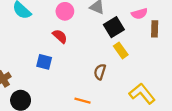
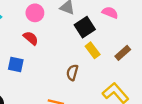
pink semicircle: (139, 14) -> (110, 13), turned -140
brown rectangle: (155, 29) -> (123, 53), moved, turned 49

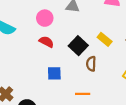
black square: (85, 27) -> (78, 46), moved
blue square: (16, 64) -> (54, 73), moved

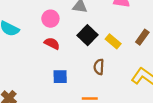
black square: (78, 46) -> (87, 35), moved

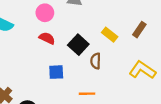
black square: (87, 35) -> (78, 45), moved

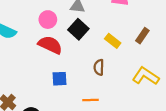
red semicircle: (47, 38) -> (50, 45), size x1.5
black square: (78, 45) -> (78, 29), moved

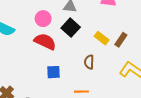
brown rectangle: (142, 36) -> (121, 40), moved

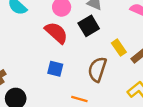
brown semicircle: (89, 62) -> (97, 69), size x1.5

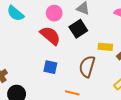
yellow rectangle: (119, 48) -> (105, 47), turned -48

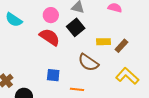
brown semicircle: (87, 66) -> (88, 62), turned -65
blue square: (50, 67) -> (53, 75), moved

